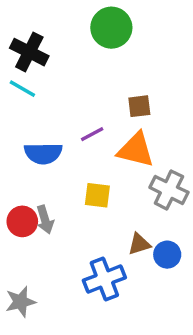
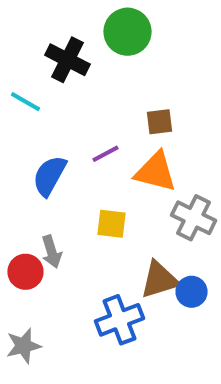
black cross: (29, 52) -> (67, 60), moved
blue semicircle: (43, 153) -> (49, 176), turned 120
red circle: (22, 221) -> (25, 272), moved
brown triangle: (139, 244) -> (160, 280), size x1.5

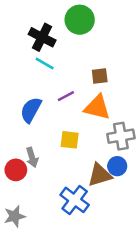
cyan line: (25, 102) -> (45, 64), moved
gray cross: (194, 218) -> (121, 136), turned -36
blue circle: (192, 292) -> (117, 166), moved
blue cross: (120, 320) -> (75, 200), turned -32

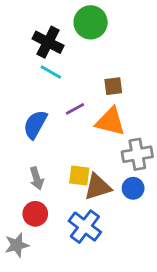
yellow square: (70, 140) -> (79, 176), moved
red circle: (16, 170) -> (35, 214), moved
brown triangle: (100, 175) -> (98, 187), moved

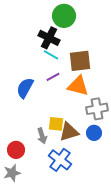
black cross: (48, 42) -> (49, 38), moved
cyan line: (51, 72) -> (51, 55), moved
brown square: (113, 86) -> (80, 61), size x1.6
gray arrow: (37, 178) -> (42, 136), moved
red circle: (35, 214) -> (16, 150), moved

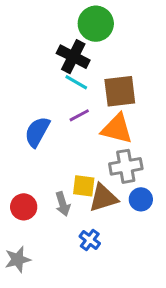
gray cross: (97, 109) -> (126, 166), moved
red circle: (16, 150) -> (24, 207), moved
blue cross: (60, 160) -> (90, 240), size x0.6

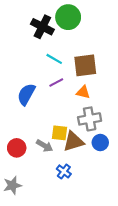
black cross: (73, 57) -> (42, 27), moved
orange triangle: (117, 129) -> (83, 92), size x0.6
gray arrow: (63, 204) -> (45, 146), turned -42

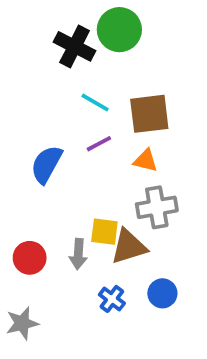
blue circle: (100, 143) -> (162, 293), moved
gray arrow: (45, 146) -> (78, 254), turned 63

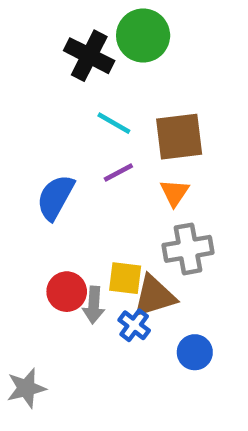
orange triangle: (146, 161) -> (175, 193), turned 50
red circle: (30, 258) -> (67, 292), moved
blue cross: (112, 299) -> (134, 325), moved

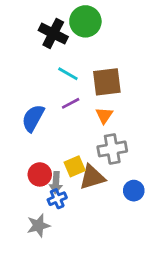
yellow square: (125, 278) -> (75, 166), turned -30
blue cross: (134, 325) -> (57, 199), moved, turned 30
blue circle: (195, 352) -> (134, 191), moved
gray star: (26, 388) -> (38, 225), moved

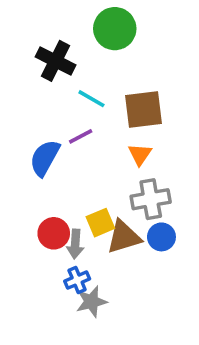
black cross: (53, 33) -> (56, 61), moved
purple line: (71, 103) -> (81, 136), moved
blue circle: (134, 191) -> (161, 237), moved
blue cross: (57, 199) -> (77, 280), moved
gray star: (38, 225) -> (91, 302), moved

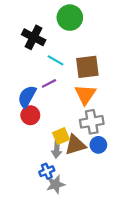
orange triangle: (140, 154) -> (85, 94), size x1.5
red circle: (54, 233) -> (30, 115), moved
gray arrow: (75, 244) -> (57, 149), moved

